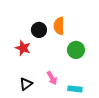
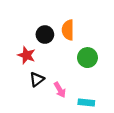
black triangle: (26, 84) -> (37, 79), moved

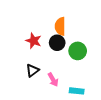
black circle: (45, 35) -> (57, 43), moved
red star: (26, 55) -> (34, 41), moved

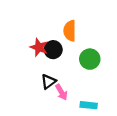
black circle: (57, 43) -> (53, 50), moved
black triangle: (33, 70) -> (48, 82), moved

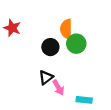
red star: (39, 47) -> (12, 28), moved
green circle: (90, 59) -> (76, 44), moved

